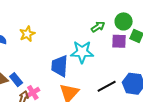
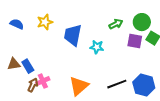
cyan star: (82, 52) -> (97, 47), size x0.6
blue trapezoid: (60, 66) -> (73, 35), moved

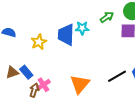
yellow star: (45, 22) -> (39, 42), moved
cyan star: (97, 47) -> (82, 28), moved

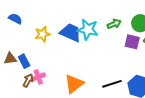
cyan star: (82, 28) -> (88, 29), size x1.5
blue trapezoid: (66, 35) -> (71, 33), turned 100

